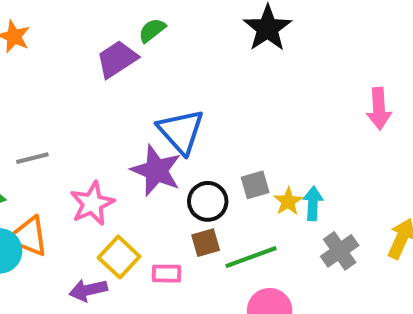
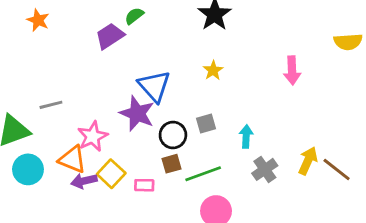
yellow star: (288, 201) -> (213, 70), moved
orange triangle: (28, 236) -> (72, 159), moved
purple arrow: (88, 290) -> (84, 181), moved

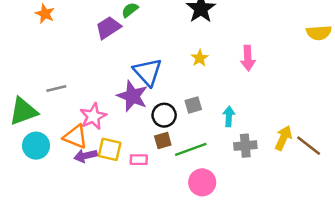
pink arrow: (292, 70) -> (248, 58), moved
gray cross: (265, 169) -> (245, 146), turned 30
yellow square: (111, 174) -> (110, 149), turned -30

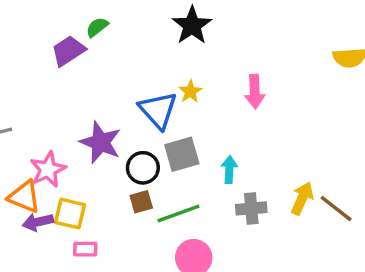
blue triangle: (148, 72) -> (158, 110), moved
gray square: (193, 105) -> (182, 154), size x1.5
pink rectangle: (139, 160) -> (85, 249), moved

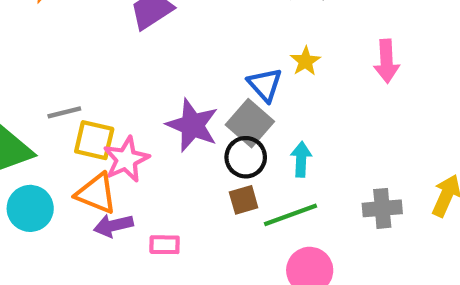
blue triangle: (158, 110) -> (265, 85), size x0.7
gray square: (182, 154) -> (250, 123), moved, turned -33
cyan arrow: (229, 169) -> (301, 159), moved
yellow square: (70, 214) -> (94, 140), moved
pink rectangle: (85, 249) -> (165, 245), moved

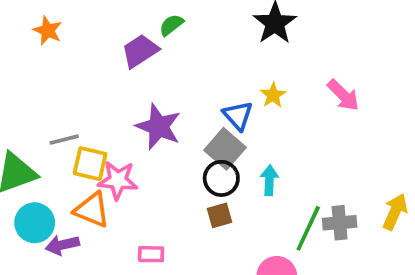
pink arrow: (387, 61) -> (343, 95), turned -42
purple star: (192, 125) -> (158, 127), moved
pink star: (126, 159) -> (118, 180), turned 30
green line: (290, 215) -> (308, 228), moved, turned -45
purple arrow: (113, 225) -> (62, 245), moved

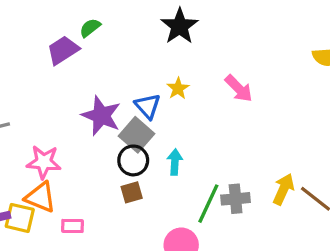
purple star: (158, 127) -> (101, 116), moved
yellow square: (90, 164) -> (20, 218), moved
orange triangle: (92, 210) -> (41, 197), moved

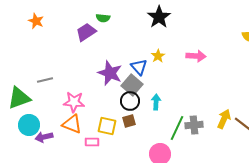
green semicircle: (90, 28) -> (103, 18), turned -136
pink arrow: (239, 88) -> (196, 56), turned -42
yellow square: (20, 218) -> (107, 126), moved

